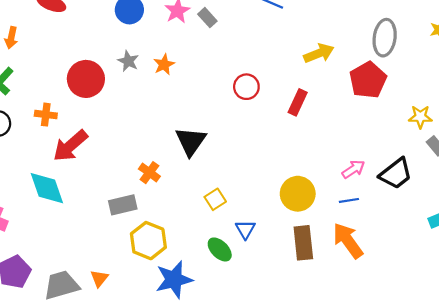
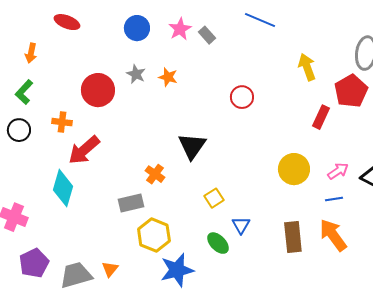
yellow arrow: (319, 53) -> (307, 67), turned -88
orange star: (164, 64) -> (168, 77), turned -30
red rectangle: (298, 102) -> (321, 117), moved
cyan diamond: (47, 188) -> (63, 188), turned 36
yellow circle: (298, 194) -> (294, 169), moved

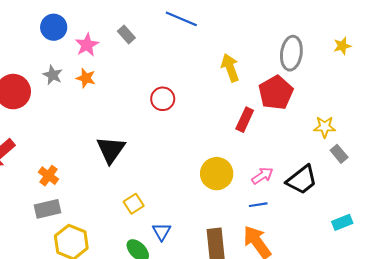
pink star: (180, 29) -> (87, 45), moved
orange cross: (155, 174) -> (49, 176), moved

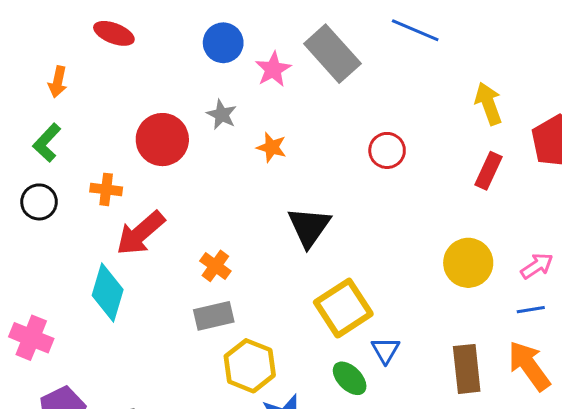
gray rectangle: (126, 34) -> (332, 54), size x2.0
orange star: (86, 78) -> (272, 147), moved
red rectangle: (245, 120) -> (488, 171), moved
yellow square: (134, 204) -> (343, 308), size x1.8

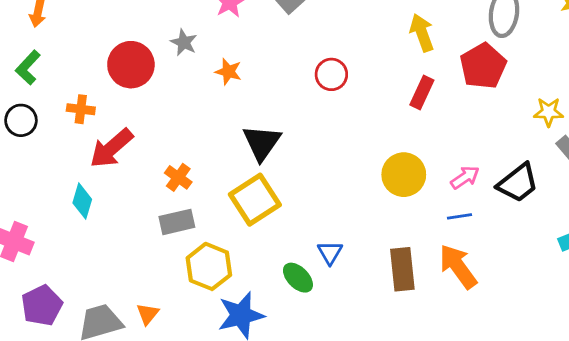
cyan diamond: (108, 292) -> (82, 201), size x0.7
yellow square: (343, 308) -> (255, 200), moved

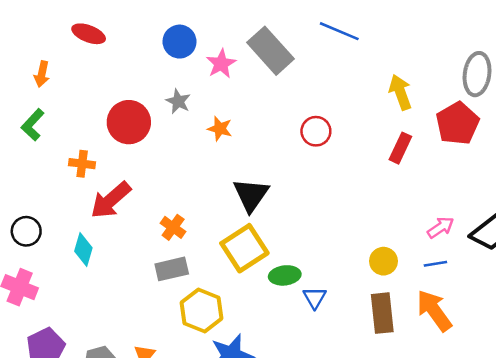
black circle: (21, 120) -> (26, 231), moved
yellow circle: (404, 175) -> (383, 261), moved, size x0.7
green ellipse: (298, 278) -> (285, 275), moved, turned -52

